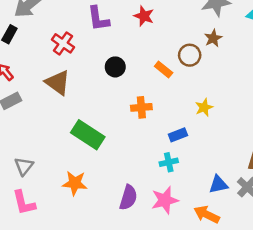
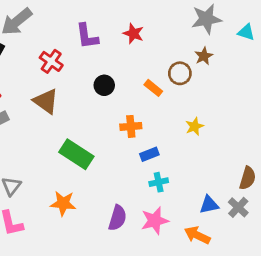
blue rectangle: (178, 135) -> (149, 154), moved

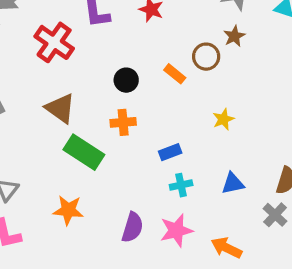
red cross: (51, 61) -> (54, 42), size x1.4
black circle: (104, 85) -> (126, 80), moved
brown triangle: (46, 101) -> (60, 108), moved
orange cross: (131, 126) -> (123, 122), moved
blue triangle: (209, 205) -> (233, 183), moved

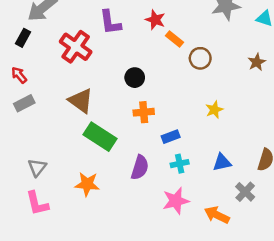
brown star: (234, 36) -> (257, 62), moved
orange rectangle: (175, 74) -> (174, 39), moved
orange cross: (123, 122) -> (144, 112), moved
gray cross: (275, 215) -> (245, 192), moved
purple semicircle: (132, 227) -> (140, 167), moved

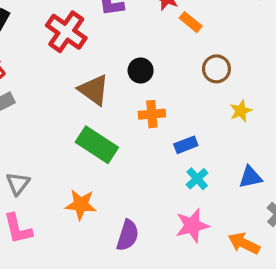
brown circle: (200, 58) -> (216, 69), moved
brown triangle: (81, 101) -> (94, 90), moved
cyan cross: (180, 164) -> (197, 179), turned -30
purple semicircle: (140, 167) -> (128, 235), moved

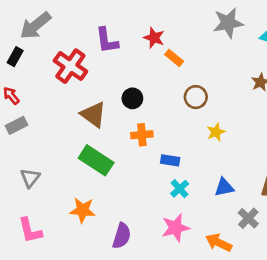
blue rectangle: (186, 145) -> (170, 160), turned 30
gray triangle: (18, 184) -> (30, 178), moved

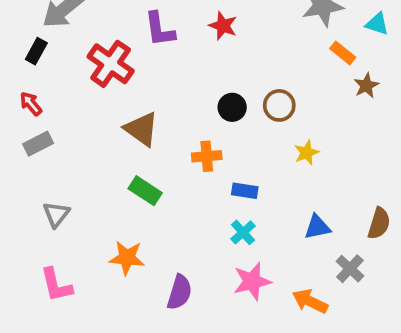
orange rectangle: (174, 58) -> (343, 53), moved
black circle: (132, 98) -> (232, 107), moved
green rectangle: (96, 160) -> (145, 191), size x0.7
cyan cross: (180, 189) -> (243, 232), moved

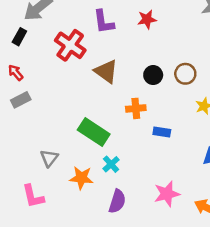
red star: (223, 26) -> (147, 19), turned -30
brown triangle: (141, 129) -> (106, 71), moved
green rectangle: (145, 191) -> (94, 132), size x1.4
gray triangle: (56, 214) -> (49, 158), moved
cyan cross: (243, 232) -> (111, 164), moved

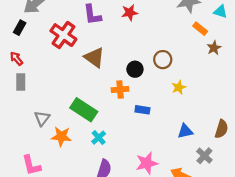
black circle: (153, 75) -> (135, 69), moved
gray rectangle: (21, 100) -> (21, 82), turned -63
gray triangle: (49, 158) -> (42, 118), moved
orange star: (81, 178) -> (61, 136), moved

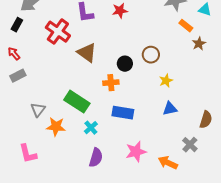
gray rectangle: (21, 82) -> (18, 76), turned 63
blue rectangle: (142, 110) -> (123, 113), moved, size x1.5
blue triangle: (185, 131) -> (170, 109), moved

